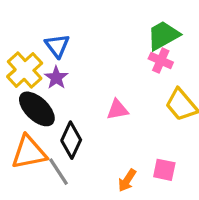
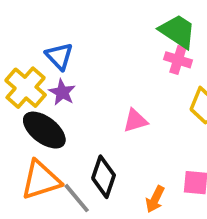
green trapezoid: (163, 35) -> (178, 31), turned 69
black diamond: (71, 140) -> (104, 177), moved

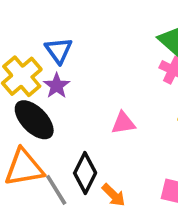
orange arrow: (155, 199) -> (114, 195), moved, turned -80

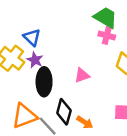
black ellipse: (34, 120) -> (44, 82), moved, turned 56

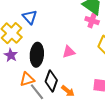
purple star: (35, 60) -> (11, 55), moved
orange triangle: (24, 116) -> (27, 79), moved, size x0.7

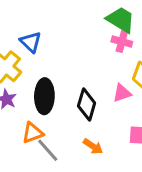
pink triangle: (69, 52) -> (122, 93), moved
black diamond: (51, 81) -> (87, 104), moved

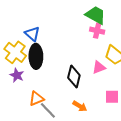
black ellipse: (44, 96) -> (36, 56), moved

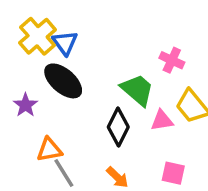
green trapezoid: (96, 15) -> (137, 90), moved
yellow cross: (15, 52) -> (38, 36), moved
black ellipse: (36, 56) -> (63, 81), turned -60

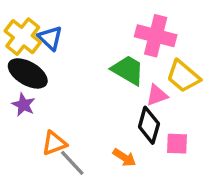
pink cross: (172, 60) -> (156, 36), size x1.6
black ellipse: (63, 81) -> (28, 73), moved
black diamond: (118, 127) -> (149, 125), moved

